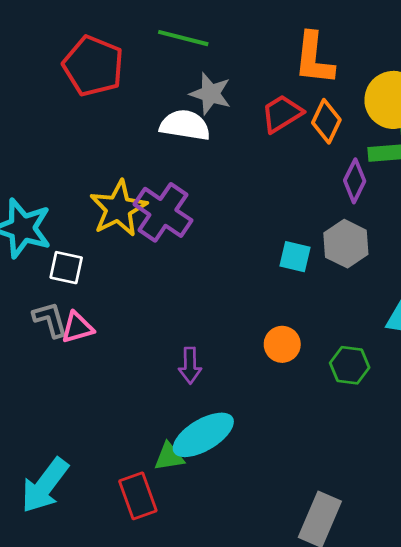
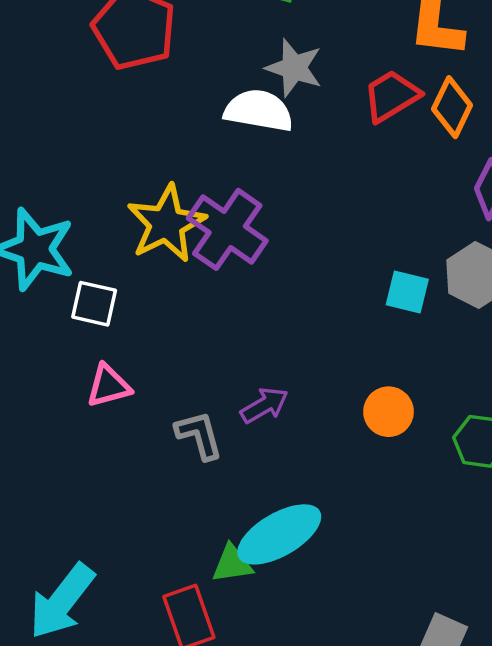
gray L-shape: (50, 319) -> (199, 435), moved
purple arrow: (190, 366) -> (264, 405), moved, turned -120

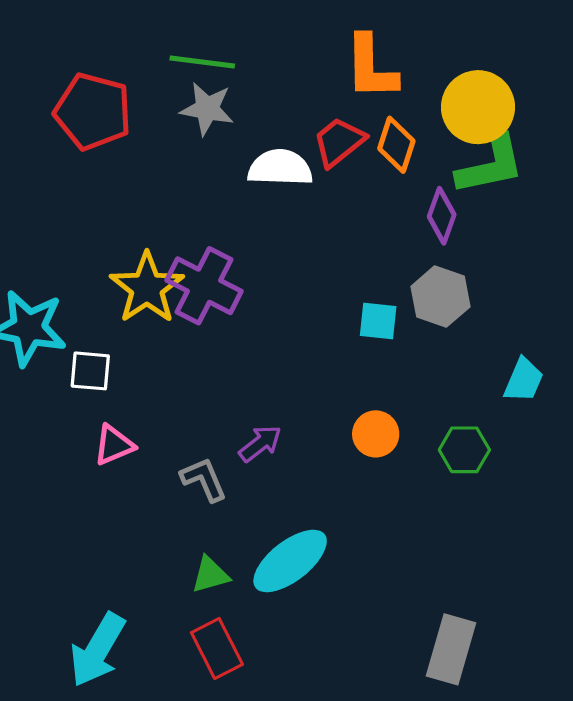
gray star: (294, 68) -> (207, 109), moved
white semicircle: (259, 111) -> (280, 168), moved
green triangle: (232, 564) -> (210, 575), moved

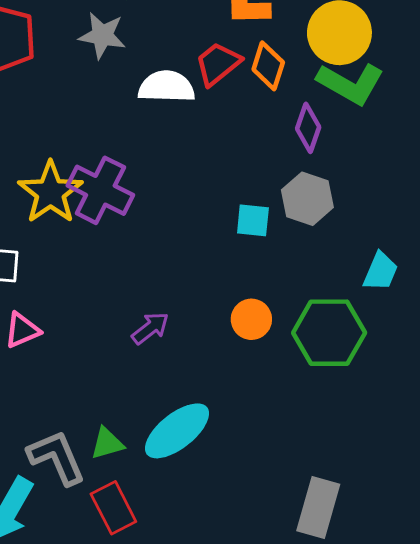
green L-shape: (490, 165) -> (351, 83), turned 42
green hexagon: (464, 450) -> (329, 333), size x1.6
gray L-shape: (204, 479) -> (57, 457), moved, size x1.4

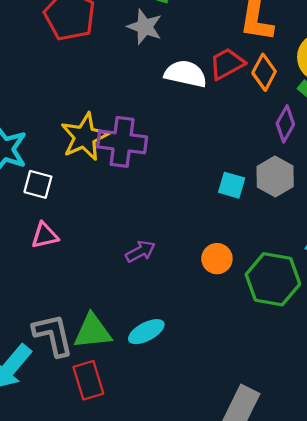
purple cross: (100, 190) -> (122, 142), turned -30
cyan ellipse: (177, 431) -> (146, 332), size x0.7
green triangle: (107, 443) -> (93, 331), size x1.5

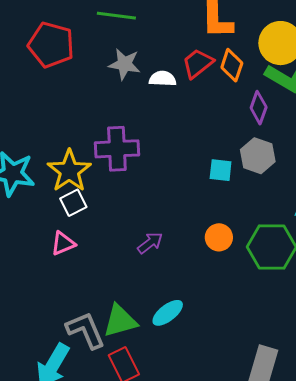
gray star: (145, 27) -> (125, 64), moved
white semicircle: (186, 74) -> (163, 79), size x0.7
yellow star: (85, 137) -> (69, 171), moved
white square: (38, 184) -> (73, 203), moved, turned -32

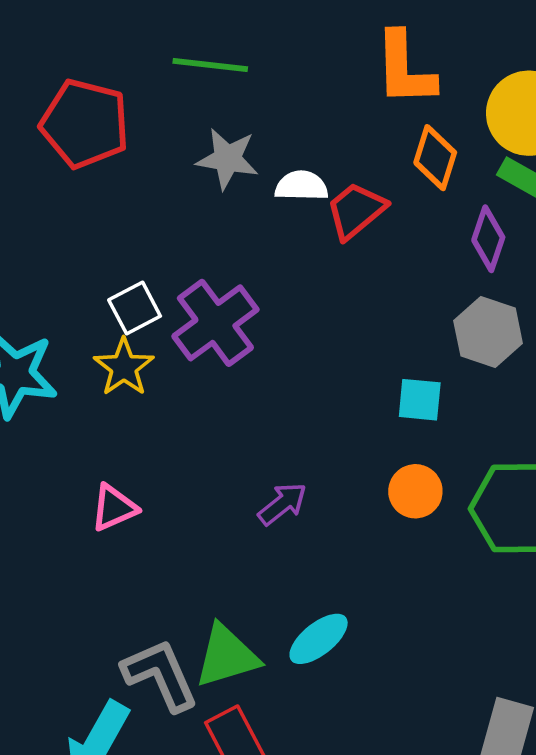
red trapezoid: (198, 63) -> (356, 211), moved
purple cross: (117, 149) -> (215, 323), turned -33
cyan square: (221, 170) -> (420, 400), moved
yellow star: (69, 171) -> (124, 367), size x0.7
white square: (73, 203) -> (135, 308), moved

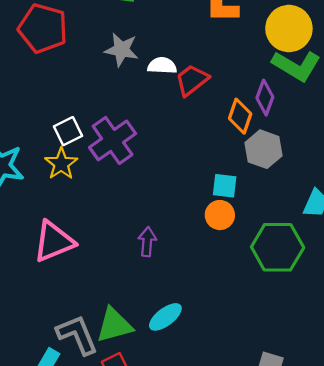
orange diamond: (435, 158) -> (240, 116), moved
orange circle: (415, 491) -> (220, 215), moved
purple arrow: (282, 504) -> (147, 242), turned -48
pink triangle: (114, 508) -> (54, 241), size x1.6

